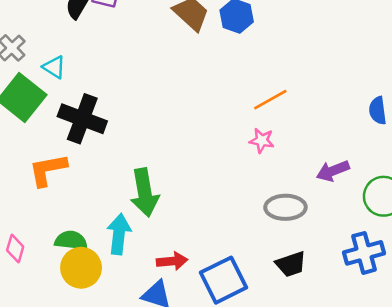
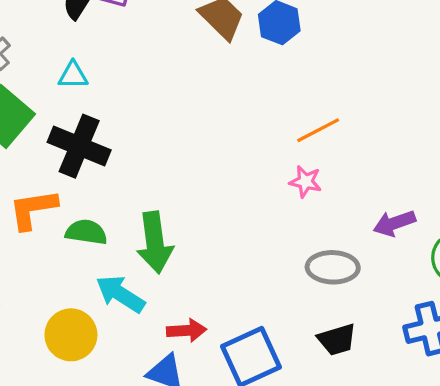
cyan triangle: (54, 67) -> (73, 75), moved, turned -35
cyan arrow: (119, 234) -> (120, 294), turned -66
green semicircle: (71, 240) -> (86, 232), moved

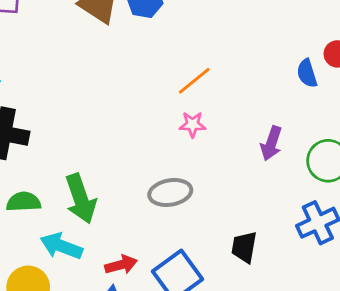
purple arrow: (394, 223) -> (271, 143), turned -40
gray ellipse: (333, 267) -> (170, 192), moved
black trapezoid: (337, 340) -> (244, 247), turned 128

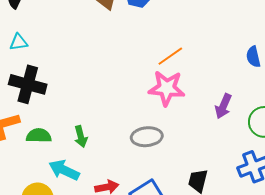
pink star: (192, 124) -> (167, 88), size x1.8
green arrow: (81, 199) -> (81, 136), size x0.6

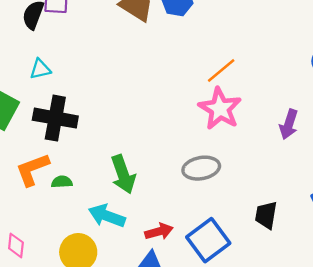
pink star: (167, 88) -> (220, 109), turned 30
green semicircle: (39, 136) -> (62, 182), moved, size x0.7
green arrow: (81, 136) -> (123, 174), size x1.5

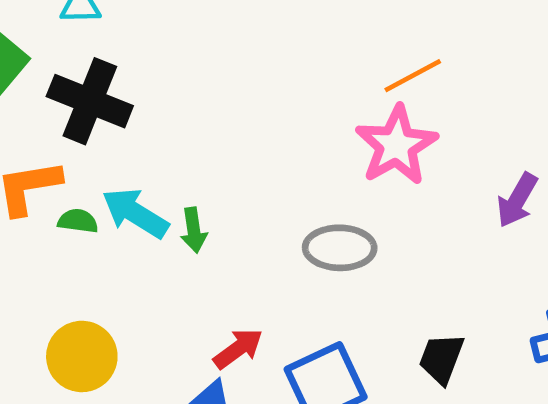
green arrow: (123, 174) -> (194, 230), size x0.6
cyan arrow: (107, 216) -> (135, 213), moved
red arrow: (159, 231) -> (238, 349), turned -32

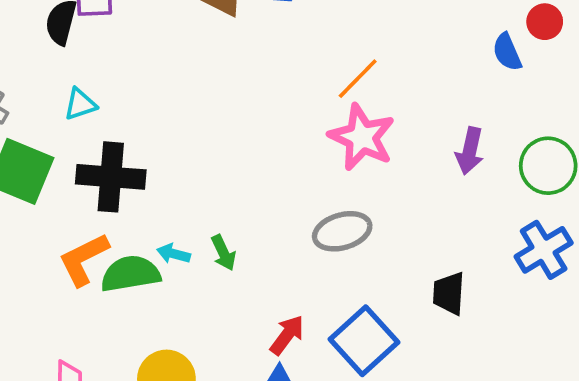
cyan arrow: (135, 213) -> (174, 254), size x0.6
green semicircle: (78, 221) -> (131, 274), size x1.8

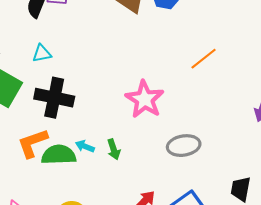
pink star: (362, 137) -> (145, 99), moved

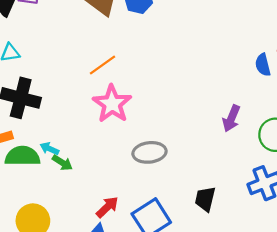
orange line: (204, 59) -> (103, 65), moved
green arrow: (114, 149) -> (62, 163), moved, turned -42

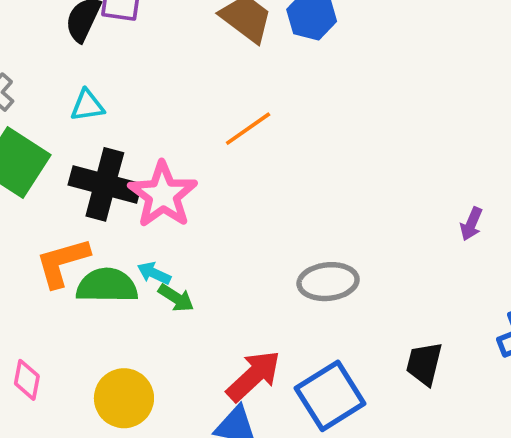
pink star: (112, 104) -> (163, 195), moved
purple arrow: (231, 118) -> (471, 224), size x0.7
red arrow: (107, 207) -> (254, 376), size x1.4

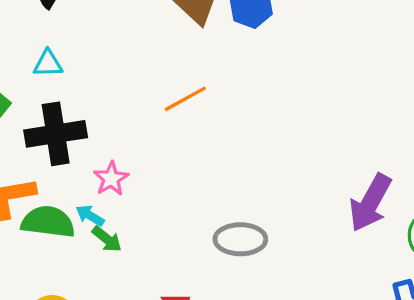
black cross: (105, 184) -> (56, 134), turned -30
pink star: (163, 195) -> (111, 179), moved, size x0.6
purple arrow: (471, 224) -> (370, 203), size x2.0

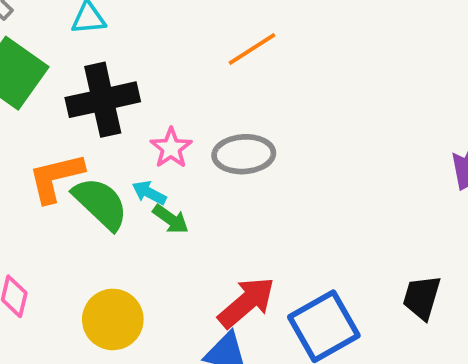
green semicircle: (48, 222) -> (100, 203), turned 40
gray ellipse: (240, 239) -> (244, 154), moved

